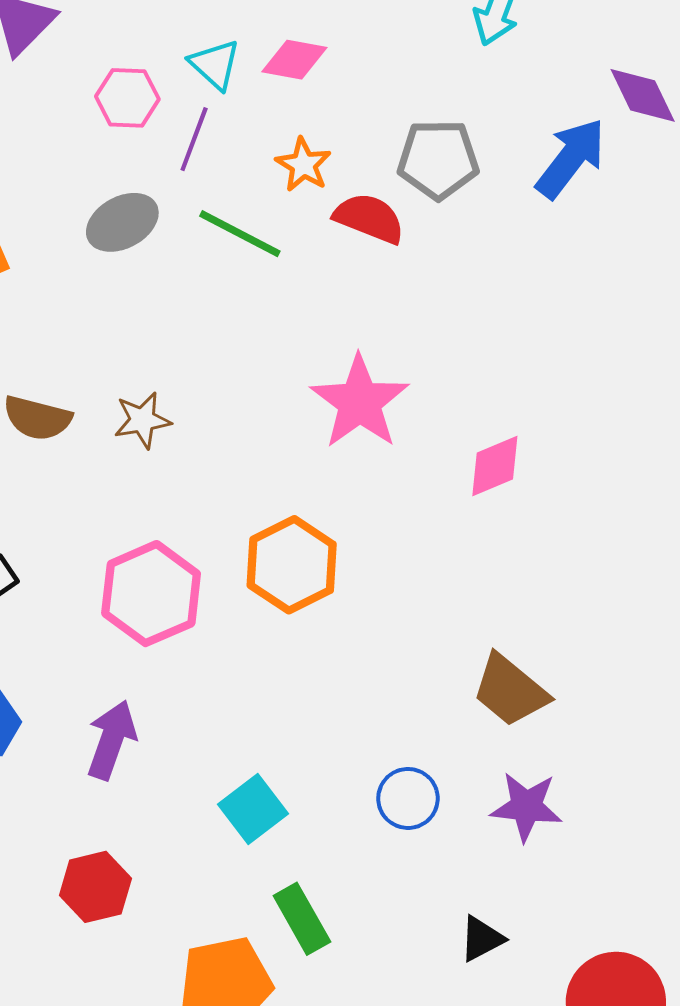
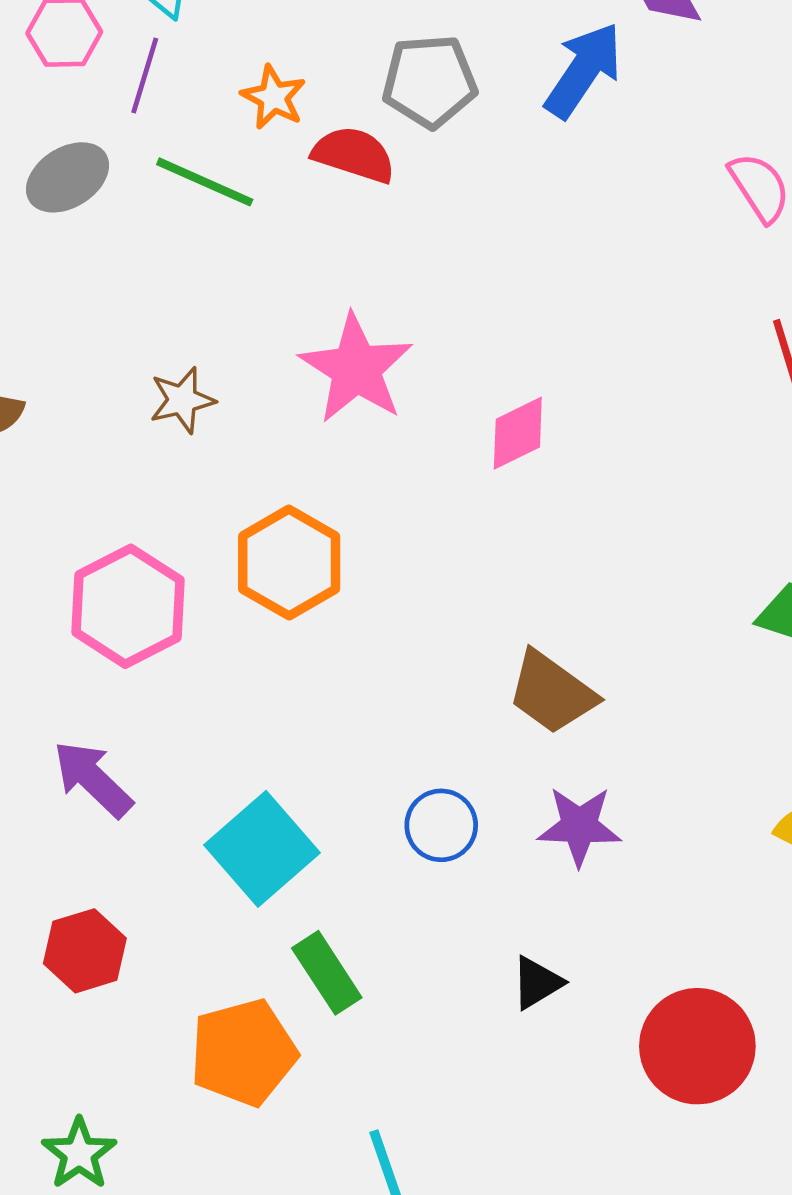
brown star: (142, 420) -> (182, 400), moved
purple arrow: (112, 740) -> (93, 779), turned -62
cyan square: (253, 809) -> (262, 849), size x1.4

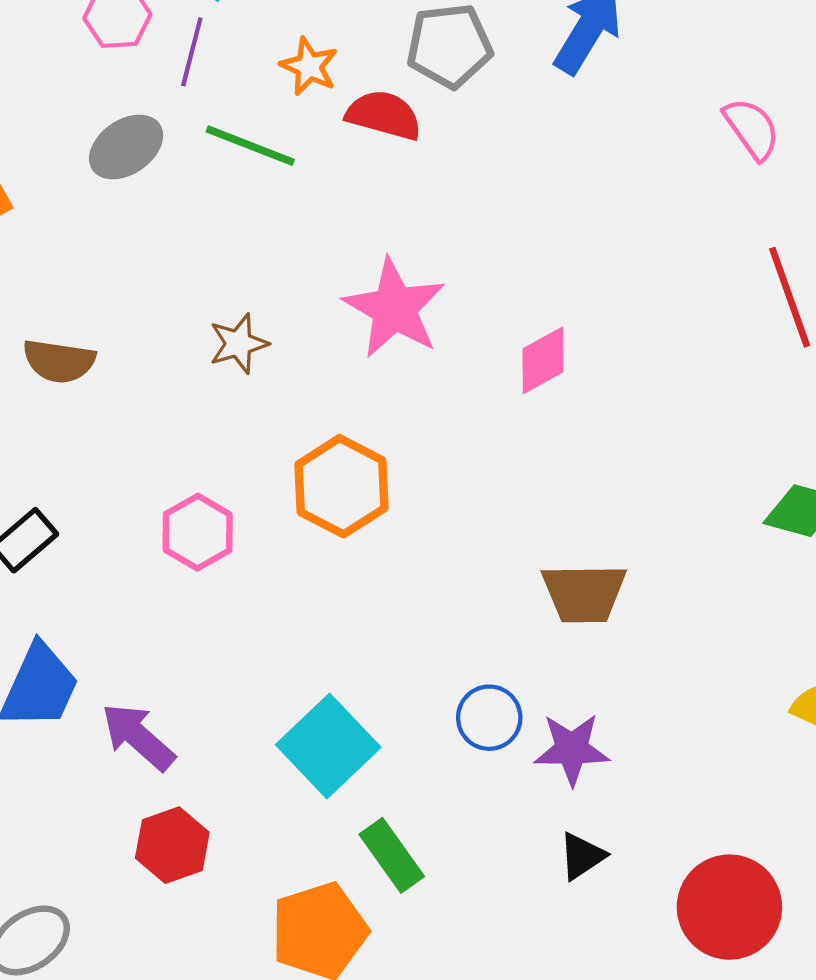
pink hexagon: (128, 606) -> (198, 532), size x0.7
brown trapezoid: (552, 692) -> (584, 593), turned -34
purple arrow: (93, 779) -> (138, 737), moved
purple star: (579, 826) -> (572, 749), moved

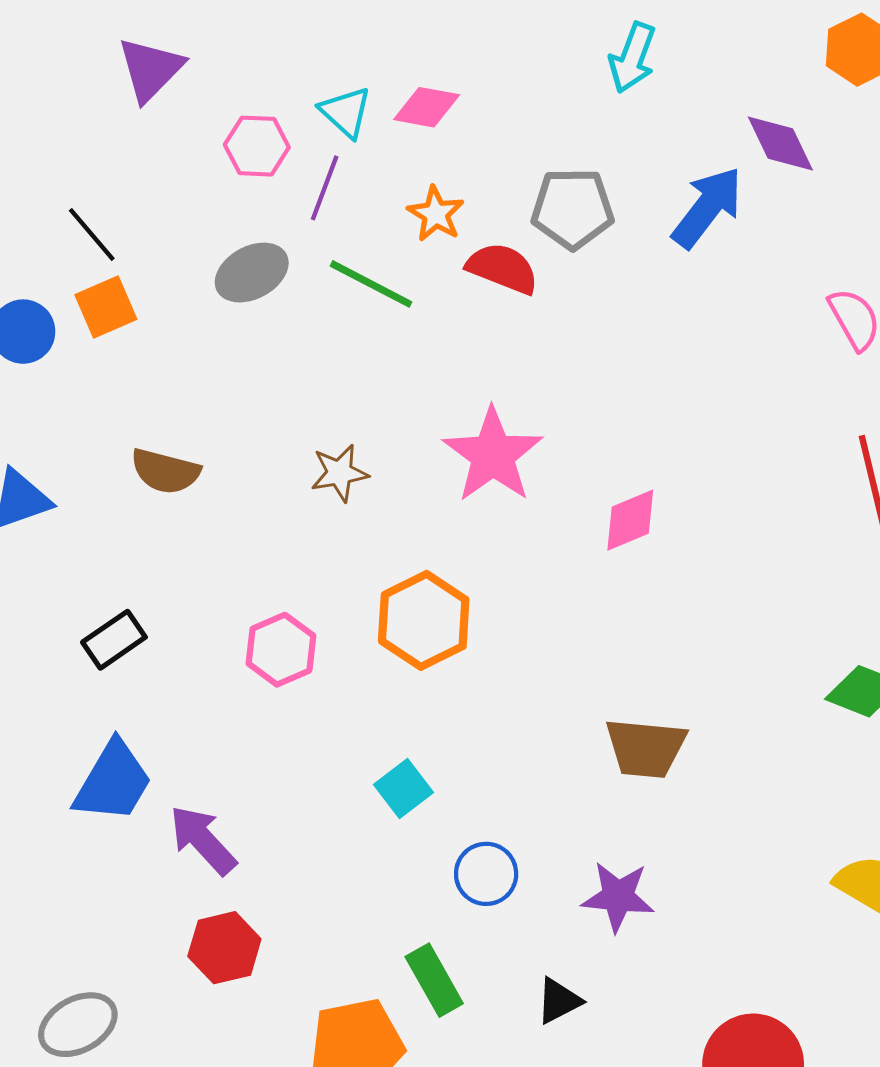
blue circle: (489, 718) -> (486, 874), moved
cyan square: (328, 746) -> (403, 789), moved, size x0.6
black triangle: (582, 856) -> (559, 1001), moved

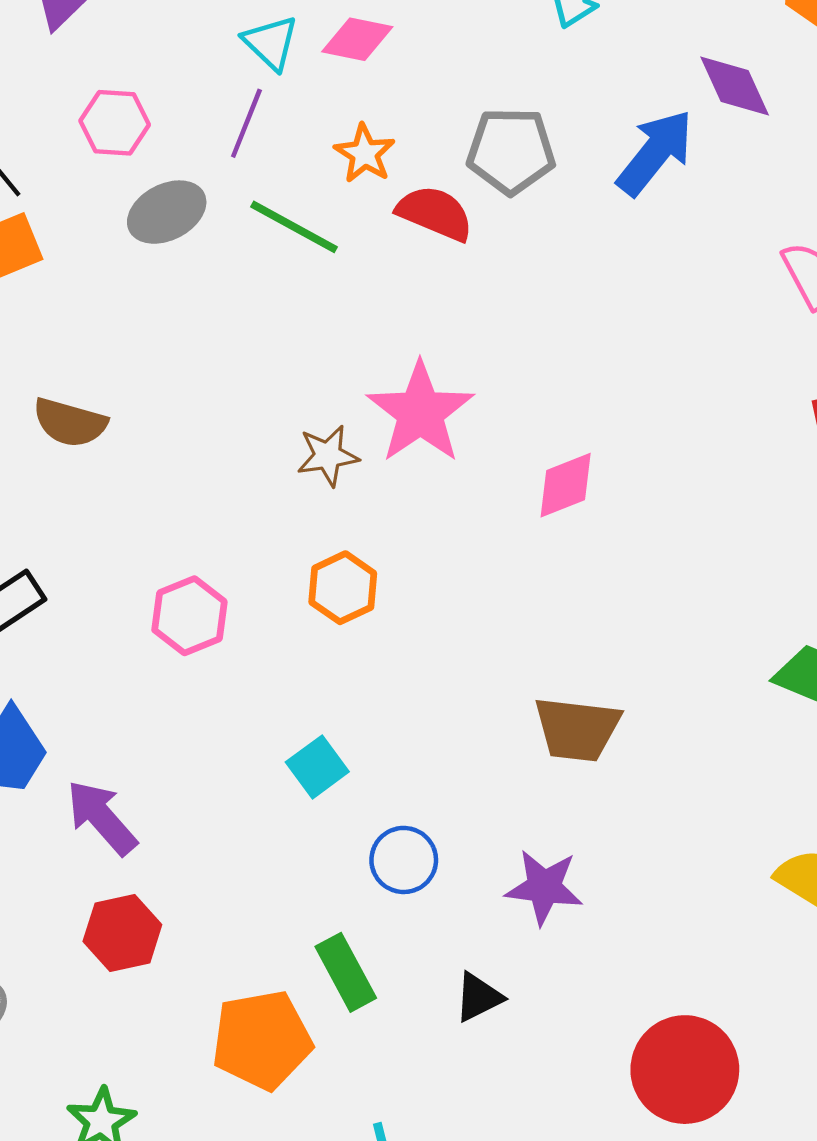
pink hexagon: (257, 146) -> (115, 123), moved
brown star: (340, 473) -> (328, 456), moved
orange hexagon: (424, 620) -> (343, 588), size x0.7

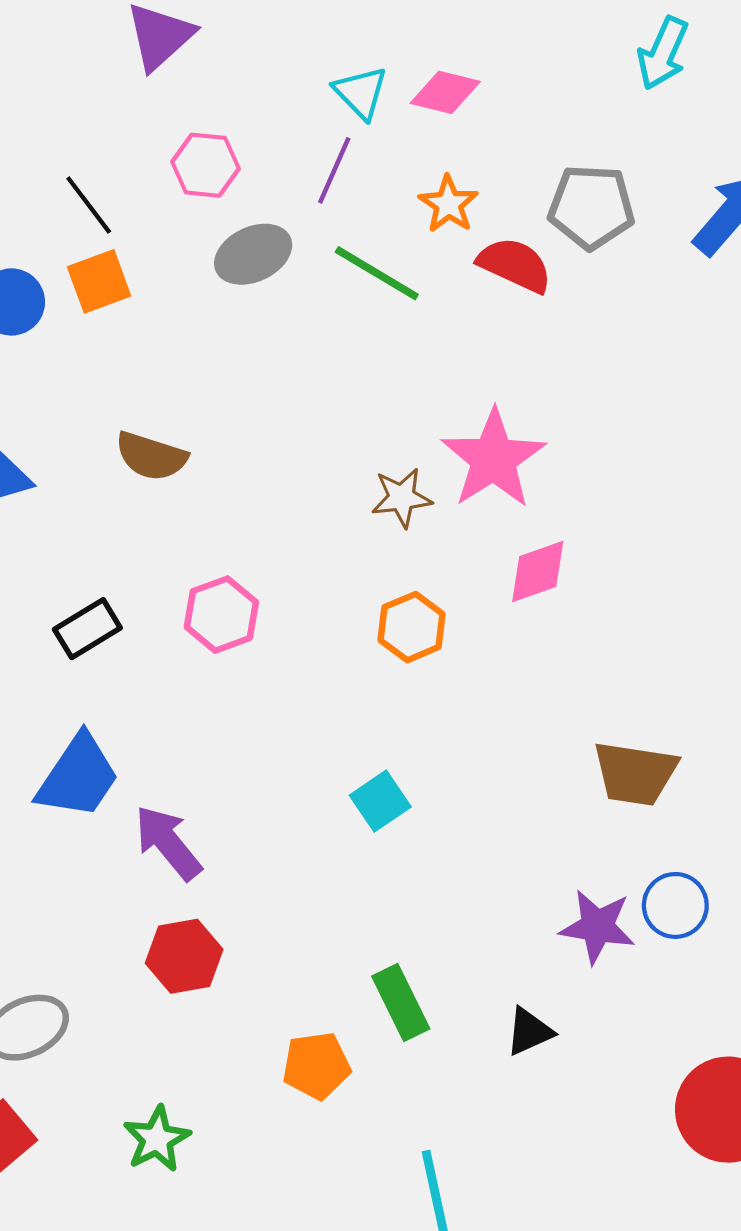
pink diamond: (566, 485) -> (538, 572), moved
pink hexagon: (189, 616) -> (221, 615), moved
blue circle: (404, 860) -> (675, 905), moved
orange pentagon: (262, 1040) -> (316, 1066), size x0.7

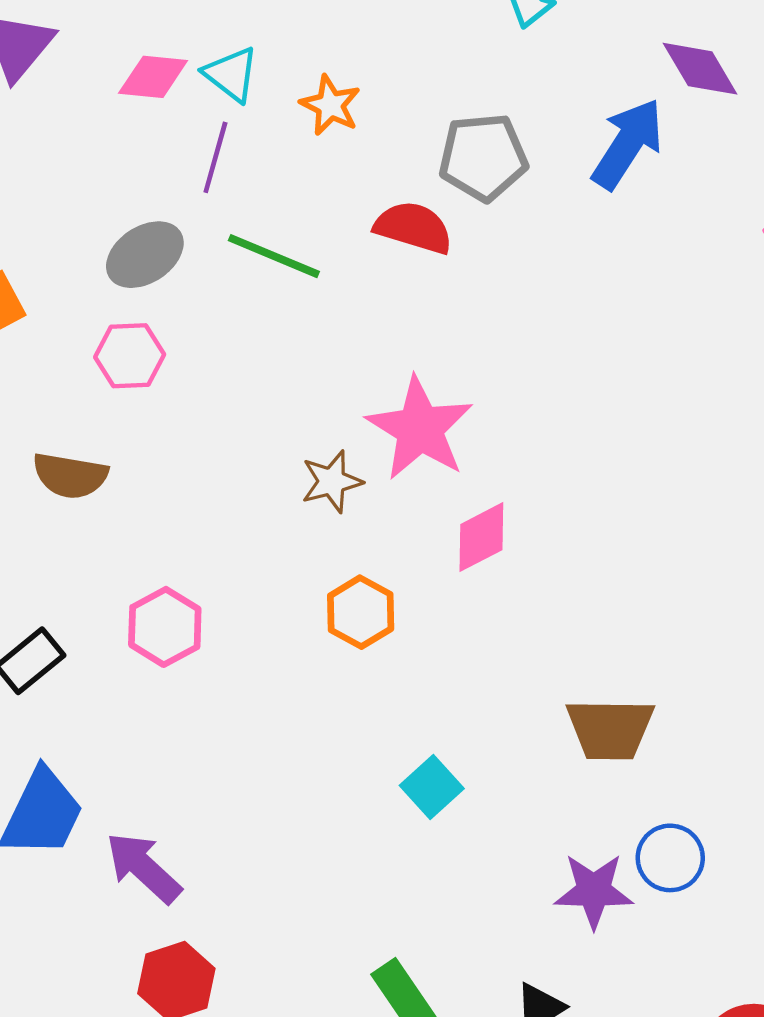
pink diamond: (445, 92) -> (153, 77), moved
pink hexagon: (206, 165) -> (130, 356), moved
orange star: (448, 204) -> (330, 105), moved
cyan square: (380, 801) -> (432, 787), moved

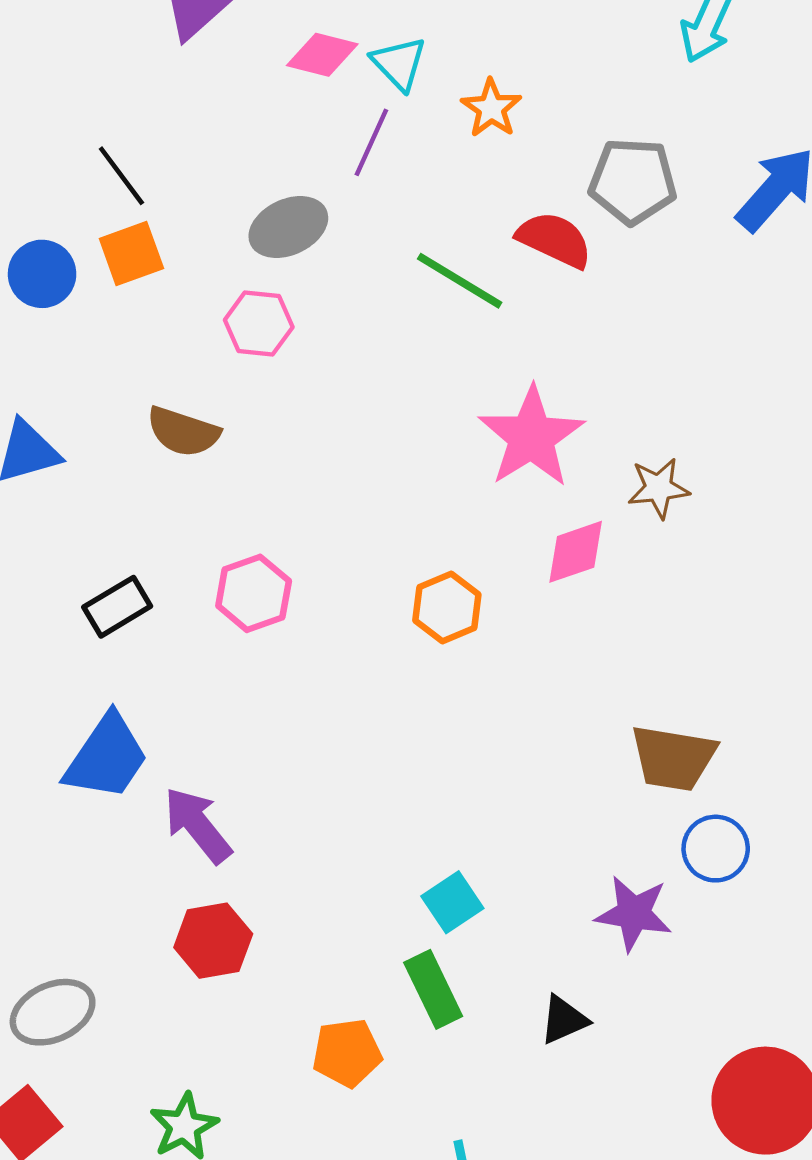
green line: (274, 256) -> (460, 281), moved
brown star: (332, 482) -> (659, 488), moved
cyan square: (432, 787) -> (452, 902), moved
blue circle: (670, 858) -> (716, 849), moved

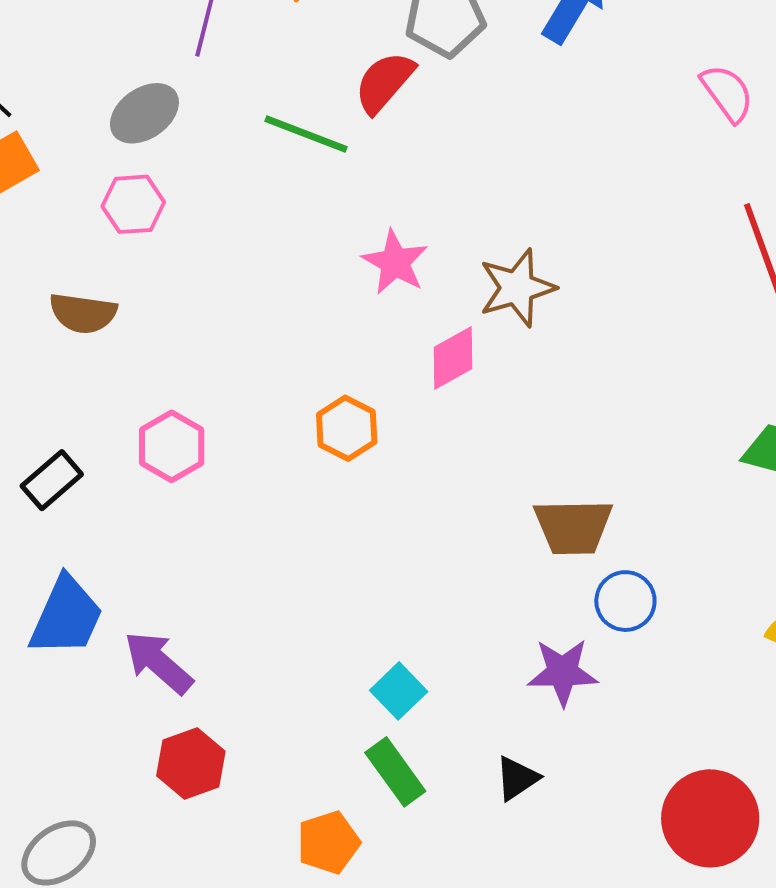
red semicircle: (554, 240) -> (384, 82), turned -64
pink star: (531, 437) -> (395, 262), size x0.7
brown star: (659, 488) -> (517, 288), size x1.4

